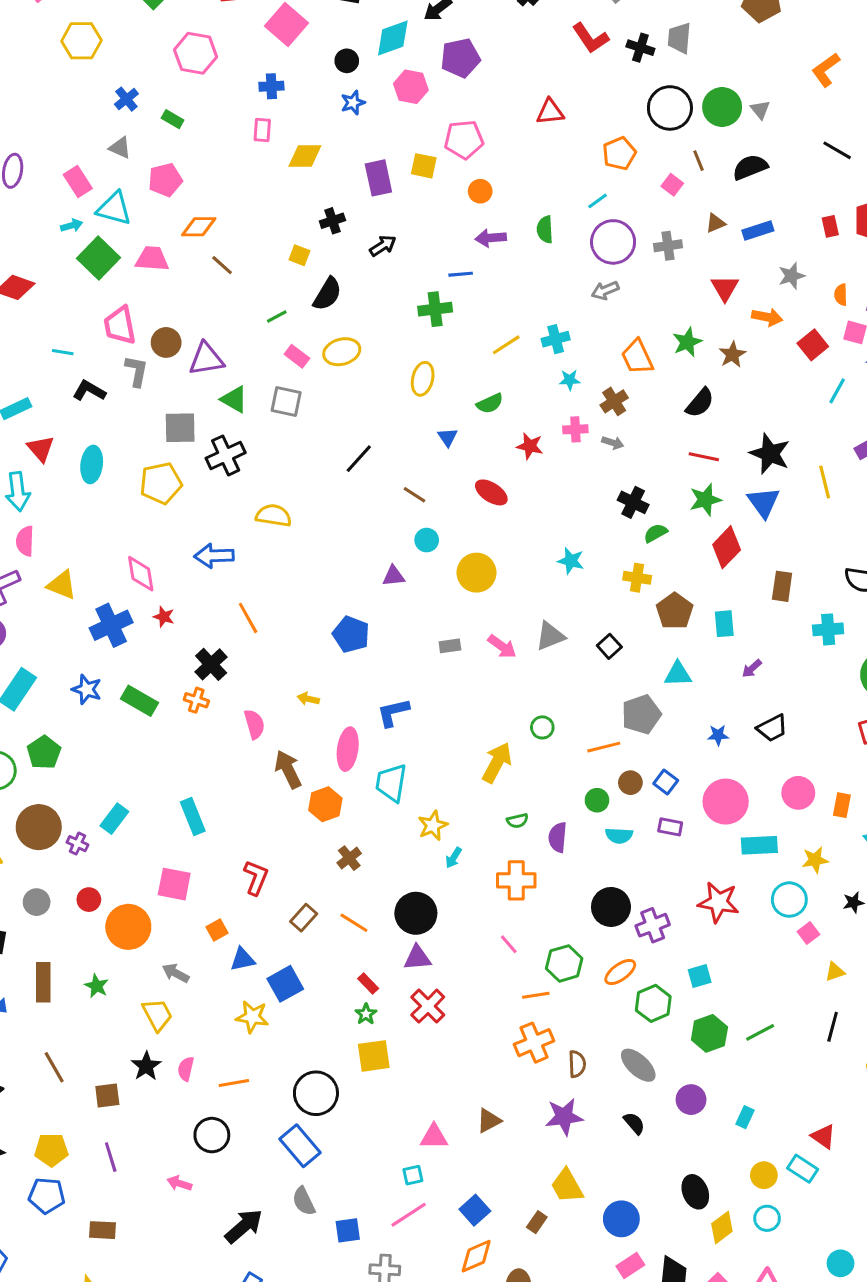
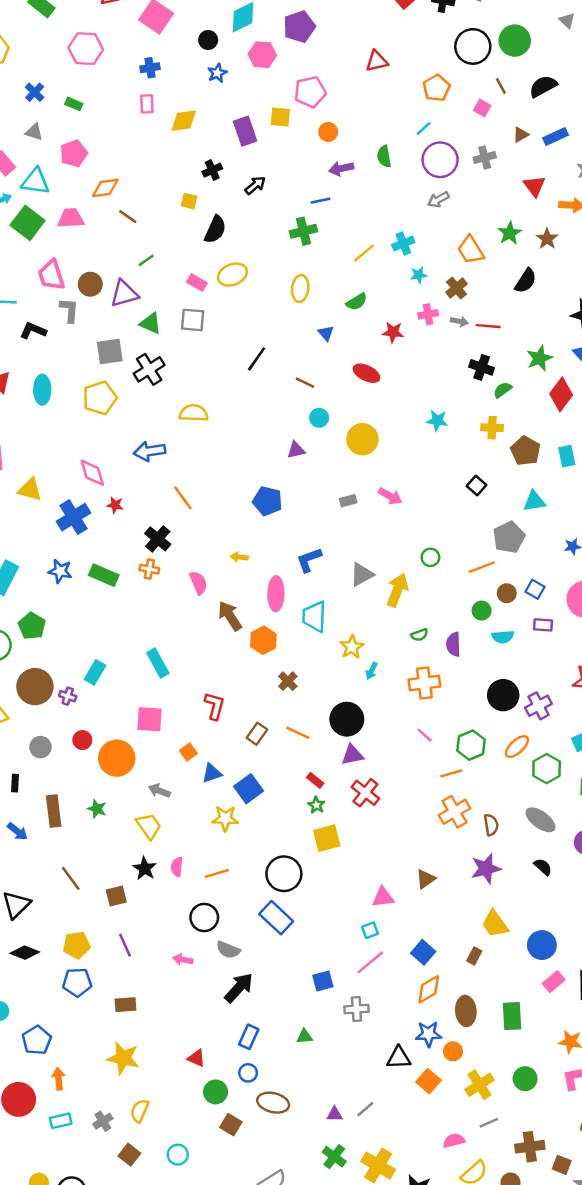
gray triangle: (760, 110) -> (567, 21), moved
green line: (277, 316) -> (146, 260), moved
red line: (704, 457) -> (488, 326), moved
gray triangle: (550, 636) -> (362, 574), moved
gray semicircle: (304, 1201) -> (228, 950), moved, turned -35

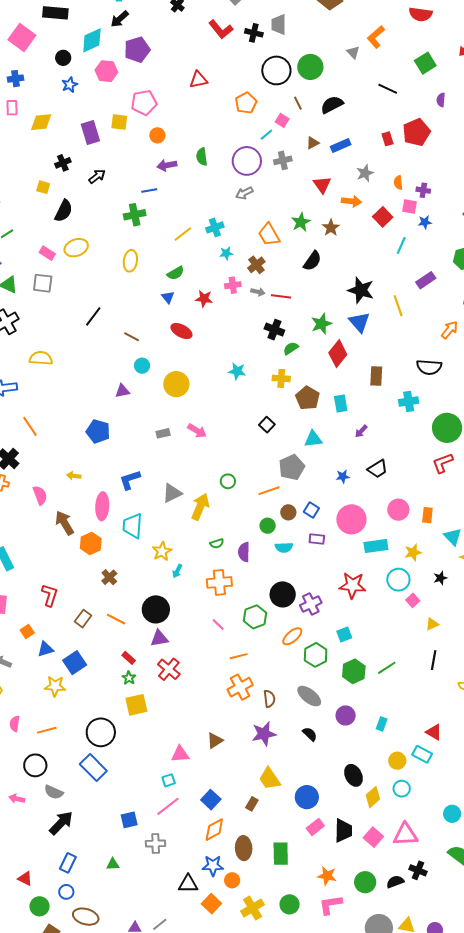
cyan line: (424, 128) -> (266, 135), moved
blue triangle: (326, 333) -> (168, 297), moved
green hexagon: (471, 745) -> (255, 617), moved

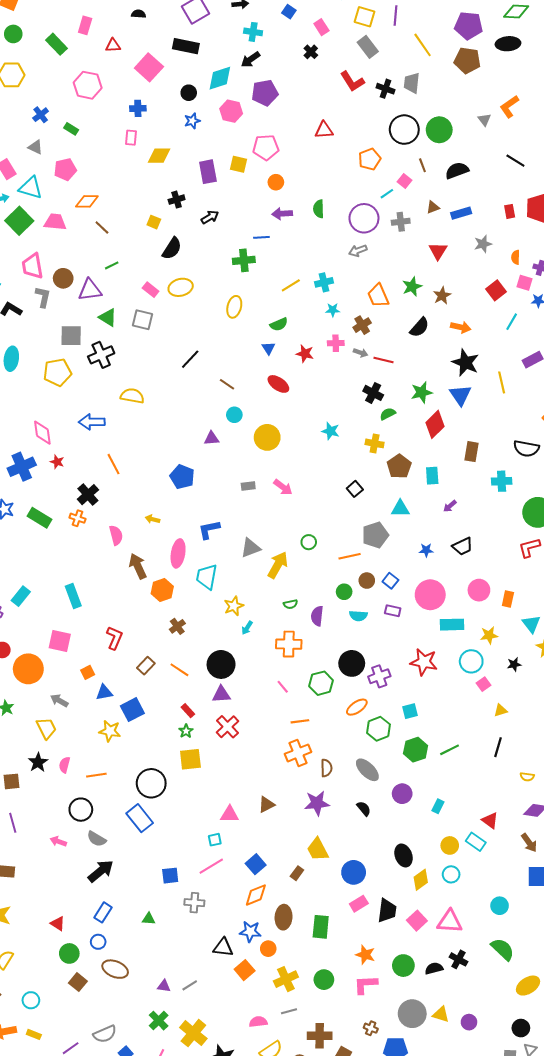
orange arrow: (351, 201) -> (461, 327), moved

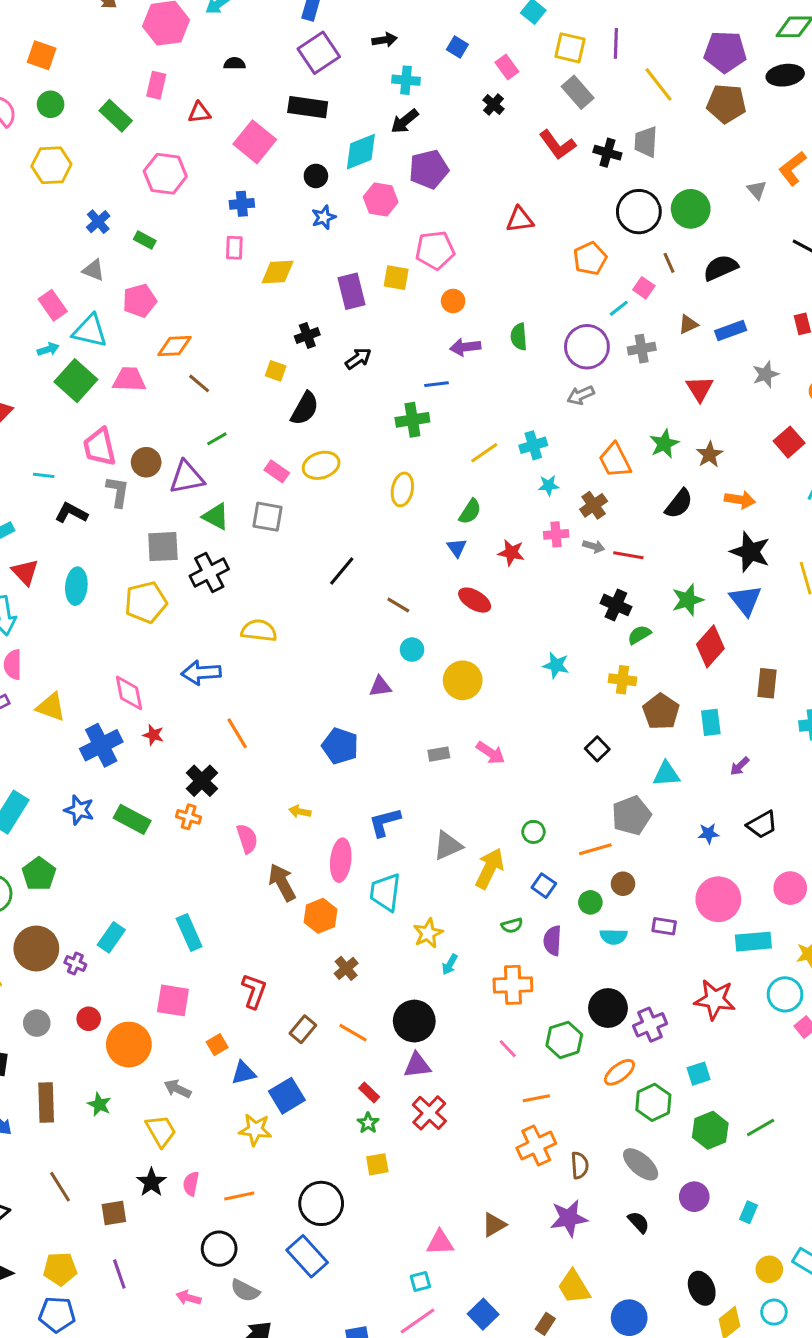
green semicircle: (279, 324) -> (470, 512), turned -30
blue square: (390, 581) -> (544, 886), moved
yellow square: (190, 759) -> (377, 1164), size x0.7

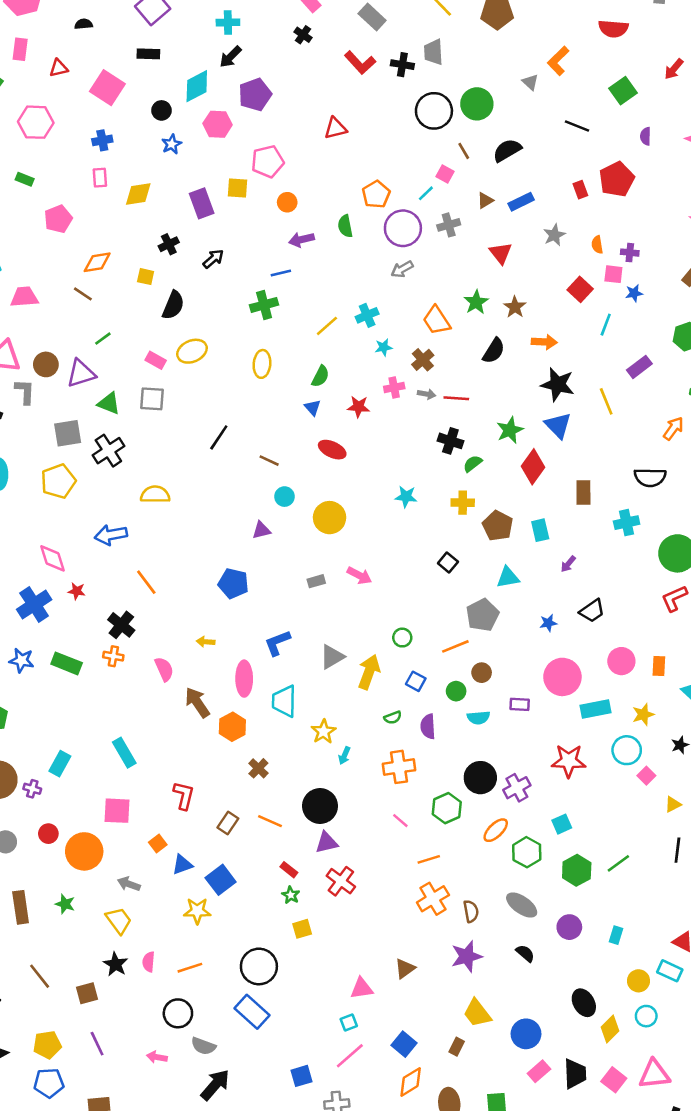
black rectangle: (308, 107) -> (148, 54), size x0.7
orange pentagon: (590, 259) -> (376, 194), moved
pink pentagon: (140, 301) -> (58, 219), moved
orange diamond: (175, 346) -> (97, 262), moved

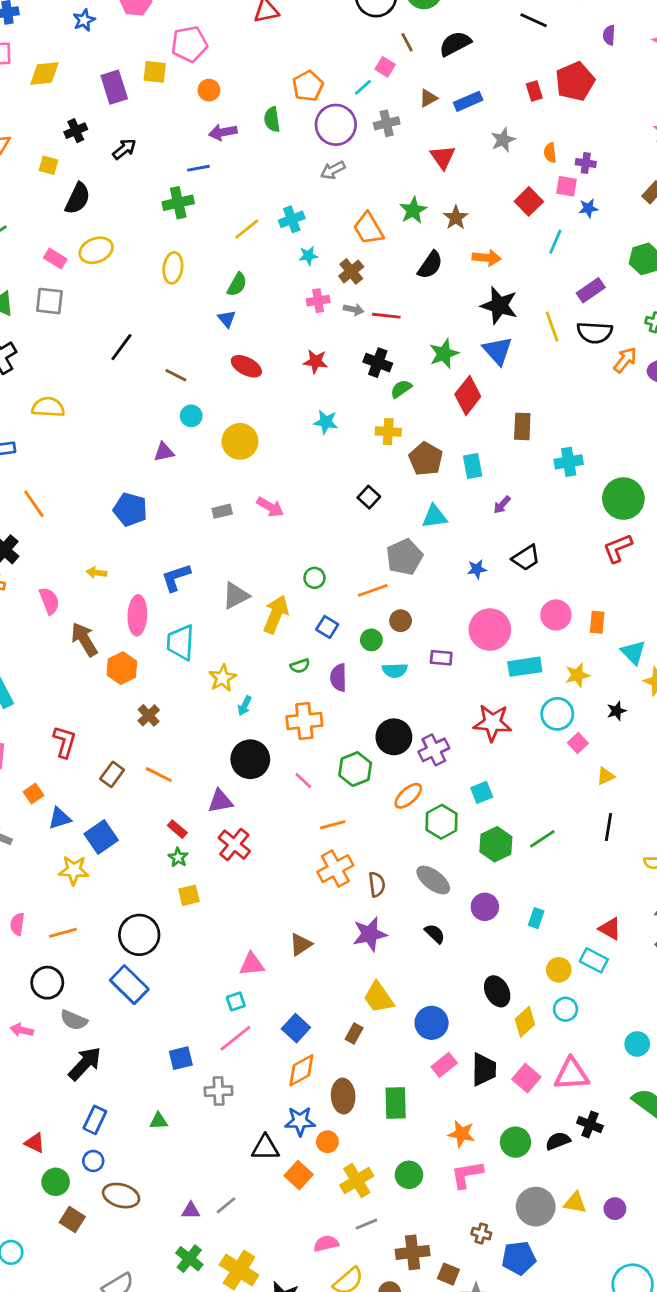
red star: (358, 407) -> (316, 361), moved
black semicircle: (650, 477) -> (595, 332), moved
black circle: (320, 806) -> (250, 759), moved

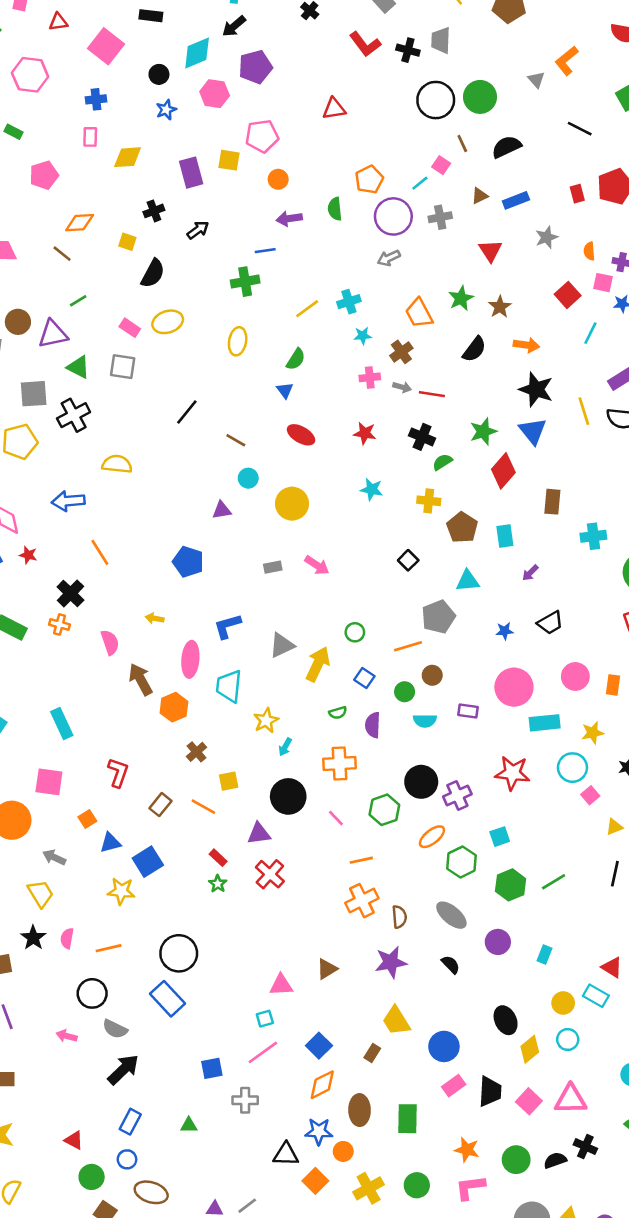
yellow square: (189, 895) -> (229, 781), moved

